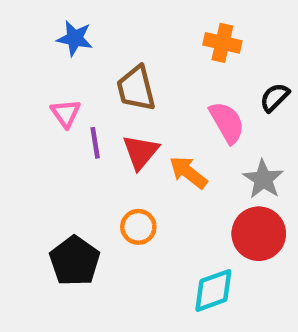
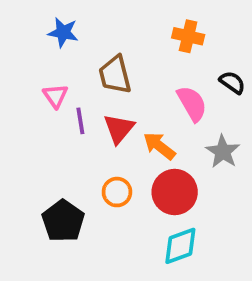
black semicircle: (275, 97) -> (232, 82), turned 80
red circle: (259, 234) -> (175, 192), moved

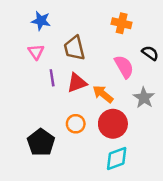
pink triangle: (55, 96) -> (36, 52), moved
red triangle: (119, 129) -> (77, 83), turned 30

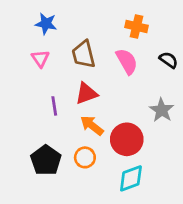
pink semicircle: (124, 67) -> (127, 61), moved
purple line: (52, 78) -> (54, 106), moved
orange arrow: (103, 94) -> (92, 125), moved
orange circle: (76, 124) -> (85, 157), moved

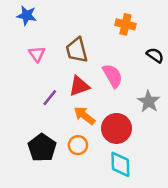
blue star: (46, 24) -> (27, 15), moved
pink semicircle: (127, 61) -> (113, 76), moved
purple line: (54, 106) -> (50, 98), turned 48
cyan diamond: (131, 178) -> (120, 164), turned -72

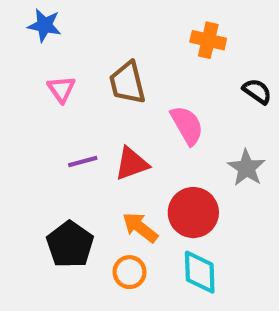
red triangle: (79, 86) -> (132, 164), moved
purple line: (50, 98) -> (83, 161), turned 36
orange arrow: (84, 116) -> (140, 227), moved
orange circle: (78, 145) -> (130, 272), moved

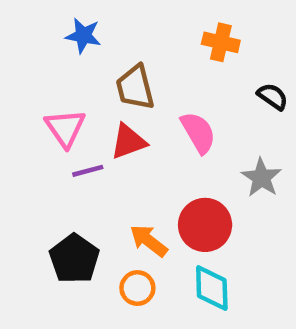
blue star: (44, 25) -> (83, 36), moved
pink triangle: (61, 89) -> (65, 128), moved, size x1.4
red triangle: (132, 164) -> (128, 142), moved

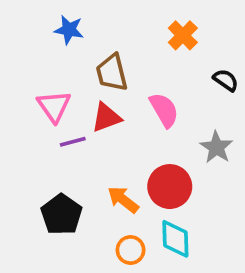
orange cross: (221, 42) -> (183, 35), turned 32
orange circle: (137, 288) -> (131, 250), moved

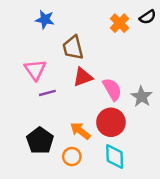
black semicircle: (226, 80) -> (148, 17), moved, turned 112
pink semicircle: (164, 110) -> (112, 89), moved
red triangle: (106, 117) -> (83, 77), moved
orange circle: (131, 250) -> (72, 157), moved

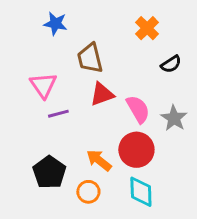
black semicircle: (148, 17) -> (171, 64), moved

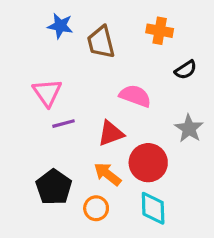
orange cross: (147, 28) -> (160, 31), turned -35
brown trapezoid: (90, 58) -> (101, 42), moved
red triangle: (102, 94) -> (111, 133), moved
pink semicircle: (138, 109) -> (135, 96), moved, turned -40

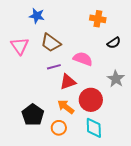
brown trapezoid: (101, 42) -> (51, 43), moved, turned -40
pink triangle: (47, 93) -> (20, 46), moved
purple line: (64, 124) -> (54, 67), moved

